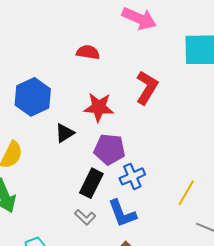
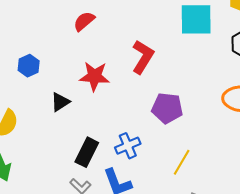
red semicircle: (88, 52) -> (84, 21), turned -50
blue hexagon: (33, 97) -> (29, 66), size x0.6
purple pentagon: (110, 149) -> (167, 108), moved

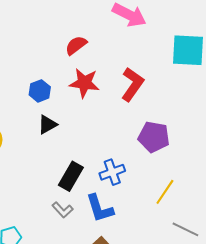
blue hexagon: (29, 66) -> (40, 91), moved
red star: (94, 76) -> (84, 83), moved

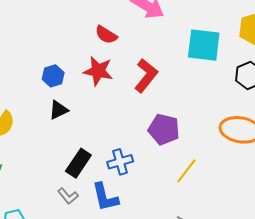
red semicircle: (76, 45) -> (106, 35), moved, turned -115
yellow line: (165, 192) -> (186, 171), moved

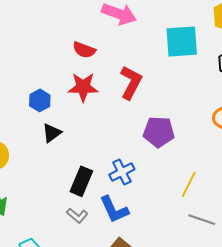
yellow line: (186, 171) -> (189, 184), moved

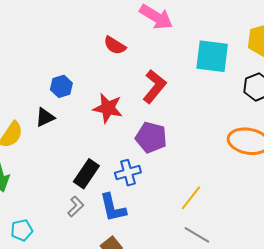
red star: (83, 87) -> (108, 108), moved
purple pentagon: (159, 132) -> (151, 137), moved
black triangle: (52, 133) -> (45, 117), moved
gray L-shape: (77, 216) -> (76, 207), turned -95

